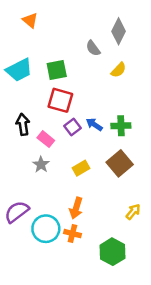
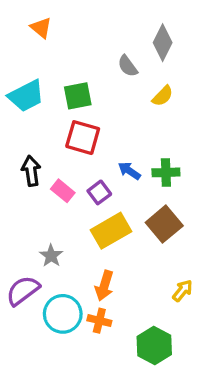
purple square: (72, 127) -> (99, 192), moved
gray star: (41, 164) -> (51, 256), moved
yellow rectangle: (81, 168) -> (111, 231), size x1.6

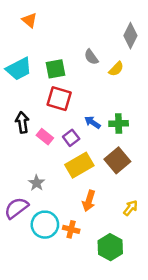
gray diamond: (163, 43) -> (130, 36), moved
gray semicircle: (128, 66) -> (91, 57), moved
orange arrow: (104, 286) -> (89, 201), moved

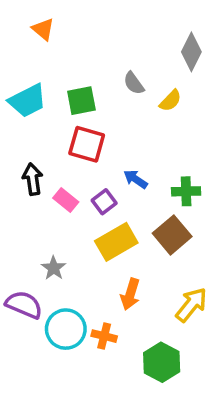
green cross: (119, 124) -> (186, 191), moved
purple semicircle: (16, 208) -> (24, 305), turned 60
yellow arrow: (130, 208) -> (191, 305), size x1.5

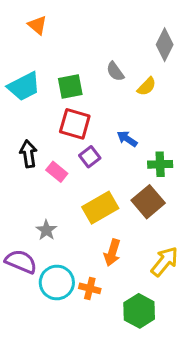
blue arrow: (136, 179) -> (127, 139), moved
purple square: (104, 202) -> (90, 157), moved

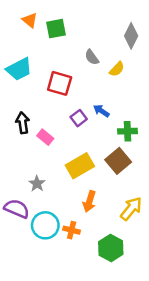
green square: (70, 86) -> (56, 29), moved
red square: (75, 124) -> (60, 83), moved
purple square: (90, 157) -> (79, 118), moved

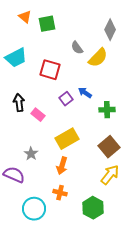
yellow semicircle: (117, 69) -> (98, 58), size x1.5
brown square: (118, 161) -> (109, 147), moved
orange arrow: (89, 201) -> (62, 166), moved
cyan circle: (45, 225) -> (34, 209), moved

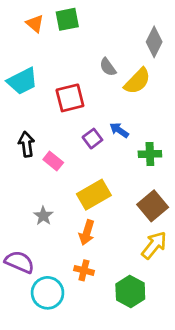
green square: (47, 24) -> (67, 19), moved
red square: (50, 70) -> (70, 98), turned -30
purple semicircle: (14, 175) -> (19, 262), moved

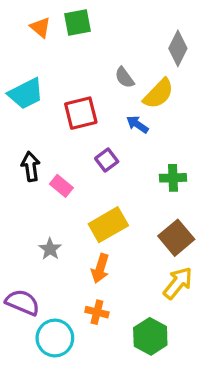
blue arrow: (119, 130) -> (137, 124), moved

